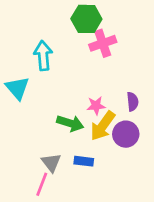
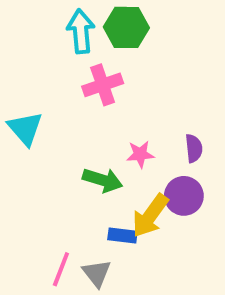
pink cross: (103, 43) -> (103, 85), moved
cyan arrow: (43, 56) -> (81, 31), moved
yellow arrow: (103, 126) -> (150, 216), moved
gray triangle: (51, 163) -> (97, 273), moved

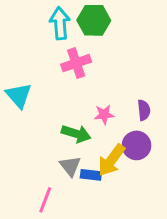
gray triangle: (97, 273) -> (70, 166), moved

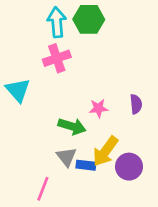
pink cross: (76, 63) -> (57, 58), moved
purple circle: (136, 145) -> (129, 167), moved

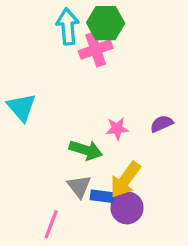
pink cross: (57, 58) -> (96, 49), moved
purple semicircle: (136, 104) -> (162, 124), turned -108
purple circle: (129, 167) -> (127, 208), moved

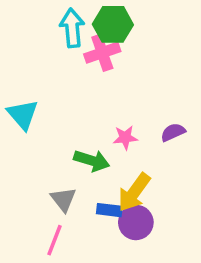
gray triangle: (79, 186) -> (63, 199), moved

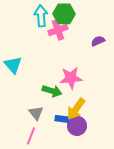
purple semicircle: (173, 132) -> (98, 41), moved
pink star: (125, 138) -> (71, 78), size x1.6

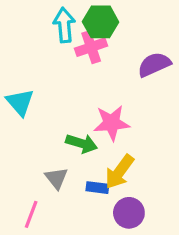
purple semicircle: (98, 41) -> (154, 65), size x1.5
purple circle: (77, 126) -> (129, 213), moved
pink line: (31, 136) -> (31, 214), moved

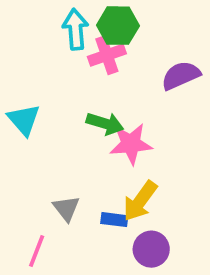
green arrow: (82, 143) -> (105, 123), moved

